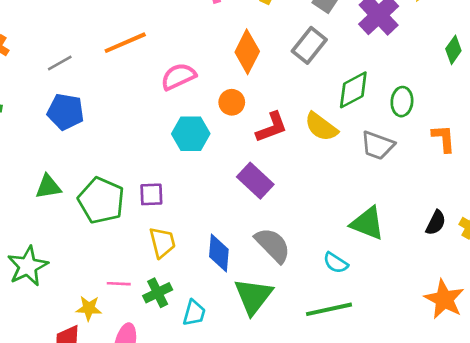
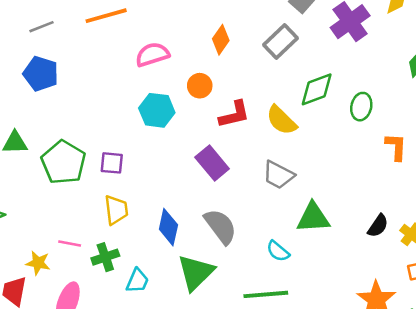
orange diamond: (247, 52) -> (221, 40), size x0.7
gray trapezoid: (378, 145) -> (278, 175), moved
green triangle: (367, 223) -> (313, 218), turned -33

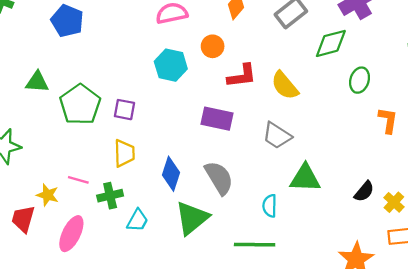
green diamond: (317, 89) -> (331, 43), moved
purple rectangle: (212, 163) -> (217, 119), turned -44
cyan semicircle: (278, 251) -> (270, 206), turned 45

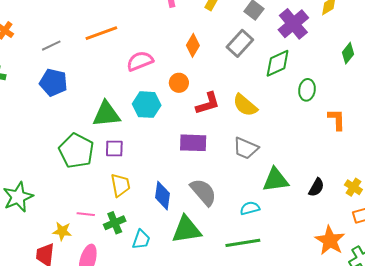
green triangle: (37, 82) -> (106, 114), moved, size x1.4
black semicircle: (364, 191) -> (316, 187), moved
cyan semicircle: (270, 206) -> (250, 208), turned 84
green triangle: (192, 218) -> (186, 230), turned 40

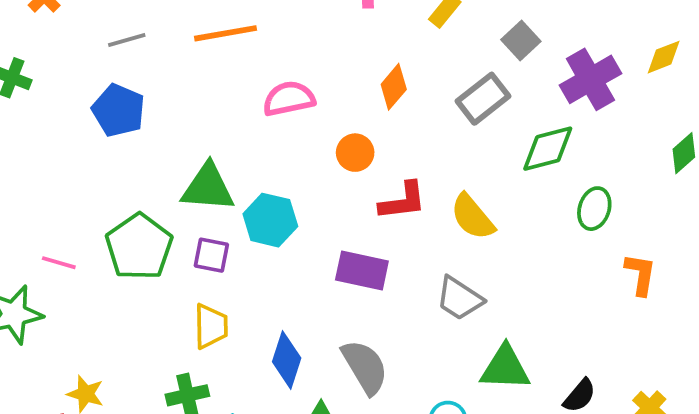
cyan hexagon: (147, 105) -> (270, 220), moved
pink line: (86, 214) -> (59, 263), moved

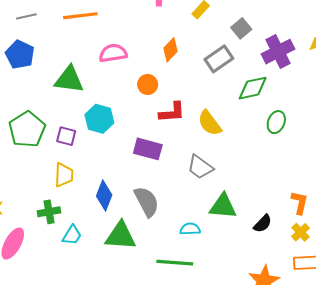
green triangle: (208, 188) -> (69, 80), moved
orange L-shape: (640, 274) -> (300, 202), moved

